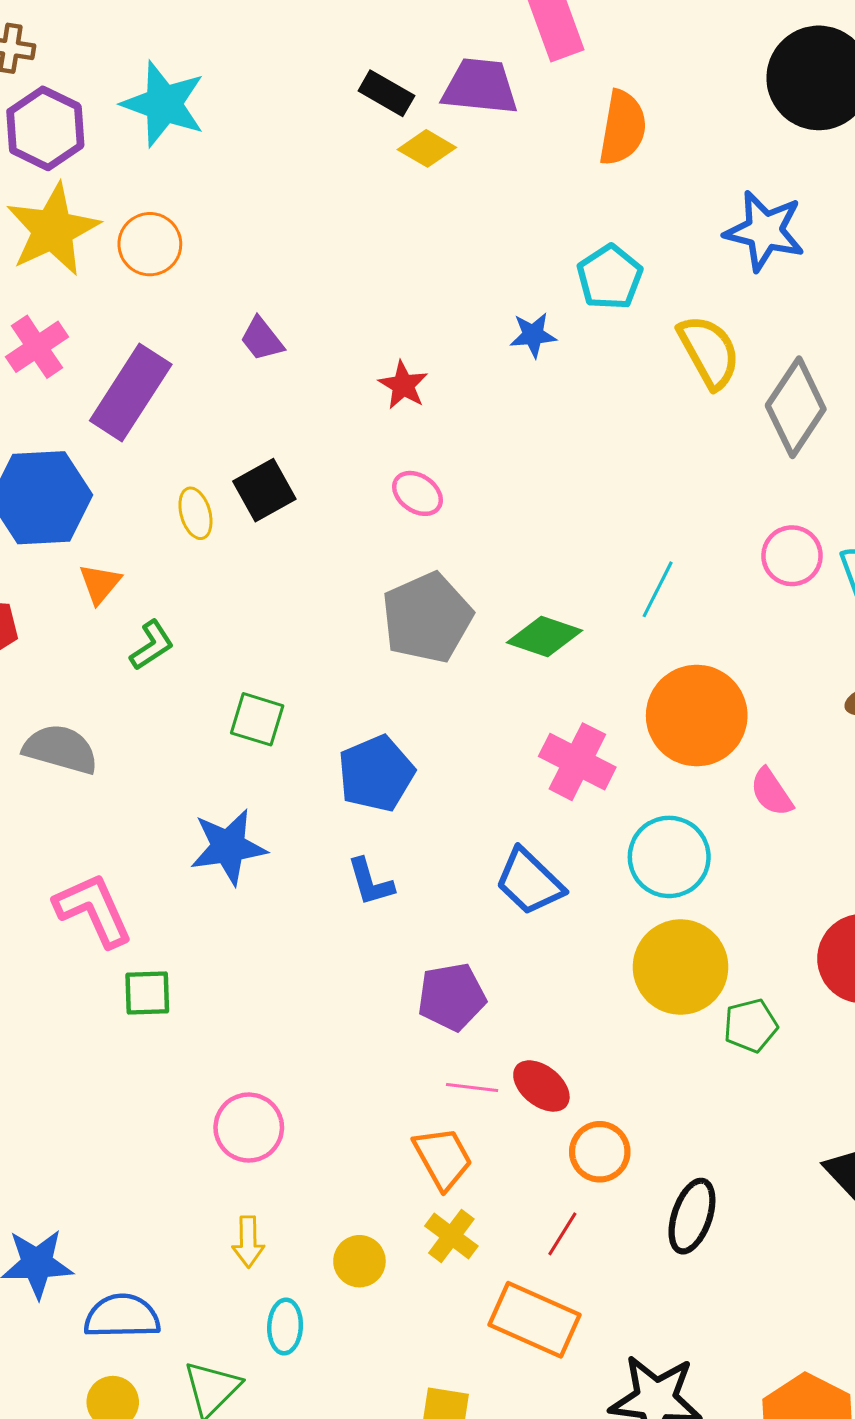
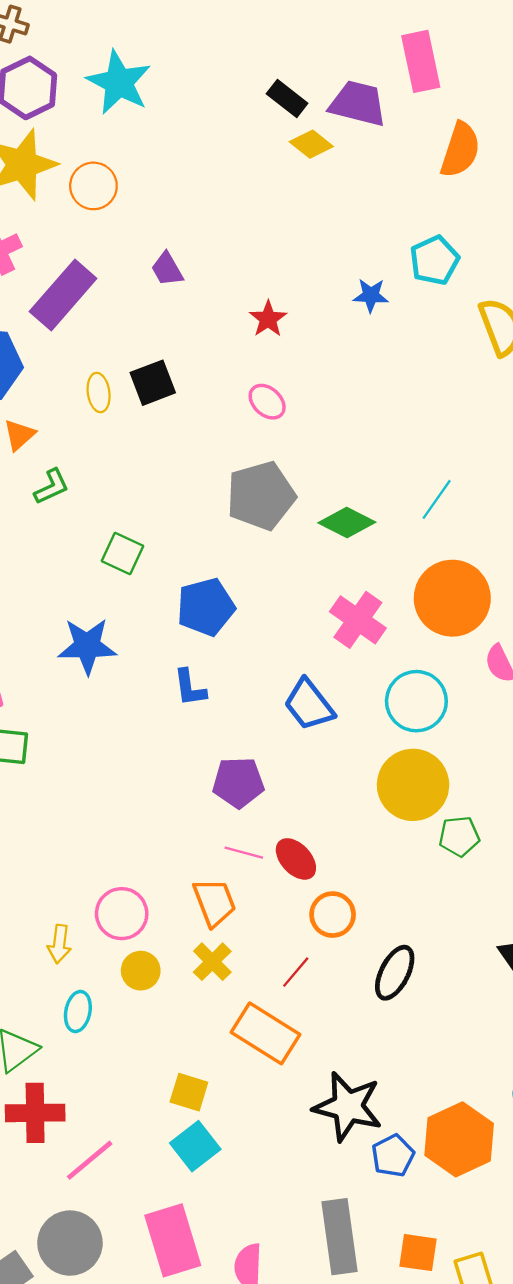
pink circle: (249, 1128) -> (122, 914), moved

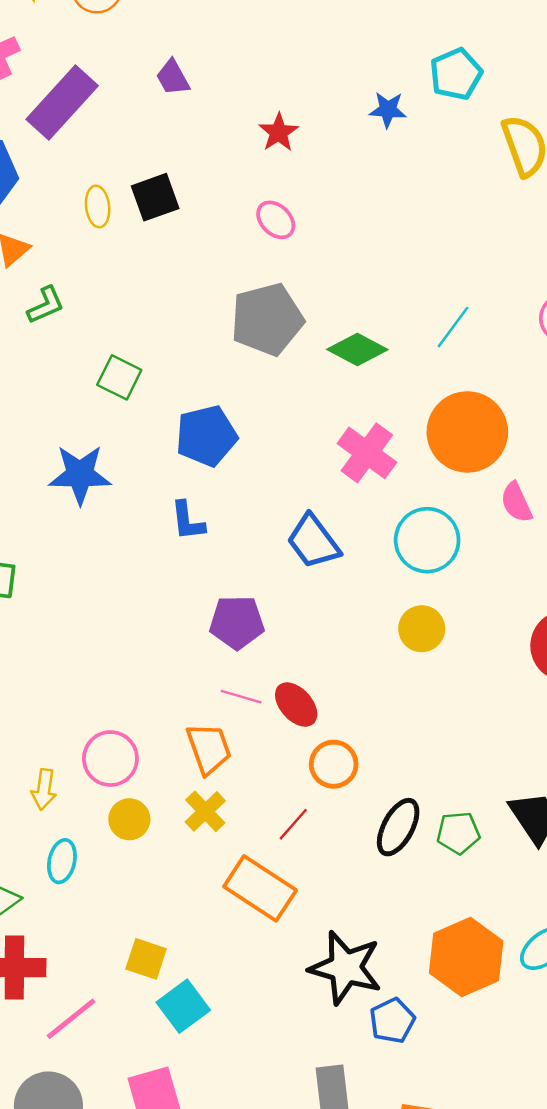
yellow circle: (413, 785) -> (422, 629), size x0.6
green pentagon: (459, 836) -> (458, 833), moved
yellow square: (189, 1092) -> (146, 959), moved
orange hexagon: (459, 1139) -> (466, 957), moved

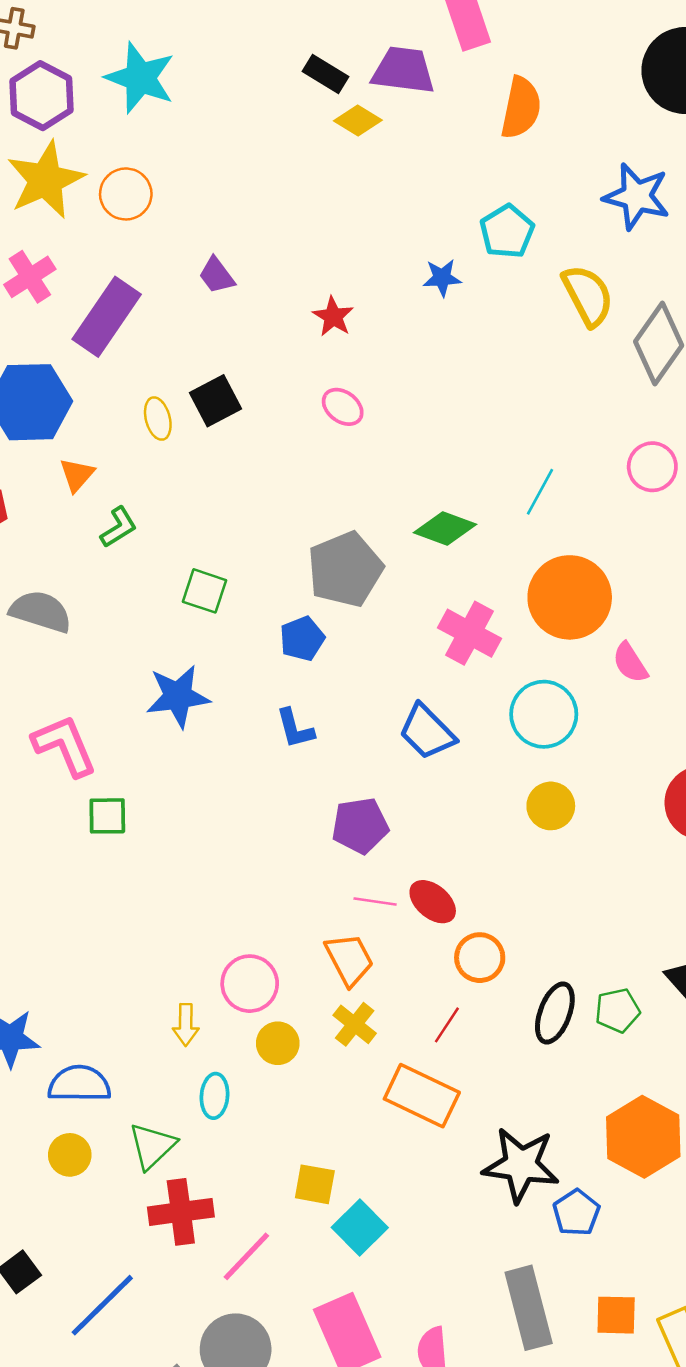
gray pentagon: (267, 319) -> (345, 569), moved
blue pentagon: (206, 436) -> (302, 639), size x0.7

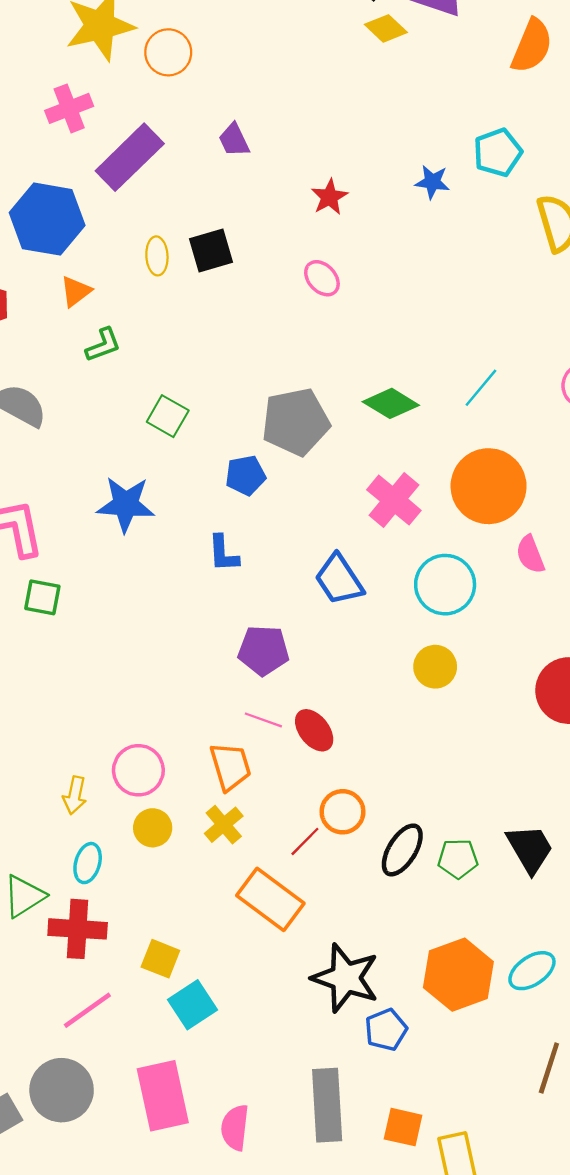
orange circle: (480, 958) -> (343, 812), moved
red cross: (181, 1212) -> (78, 929), moved

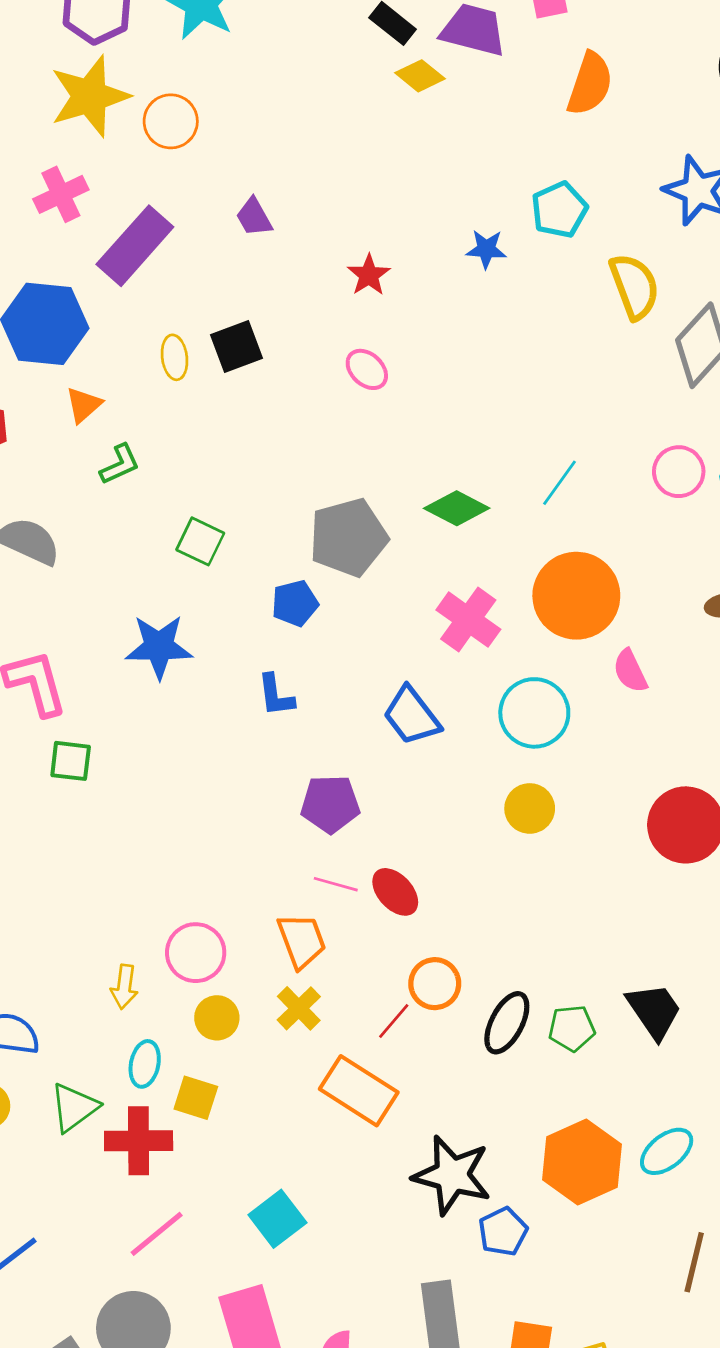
yellow square: (160, 959) -> (196, 1098), moved

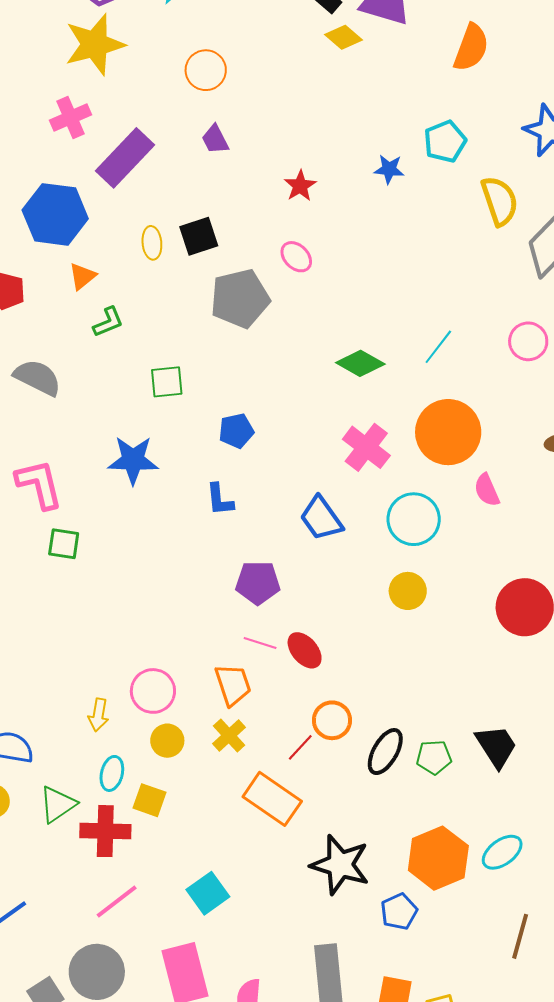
orange circle: (171, 121) -> (206, 70), moved
gray pentagon: (348, 537) -> (240, 299), moved
green square: (200, 541) -> (167, 382), turned -33
blue pentagon: (503, 1232) -> (399, 912), moved

